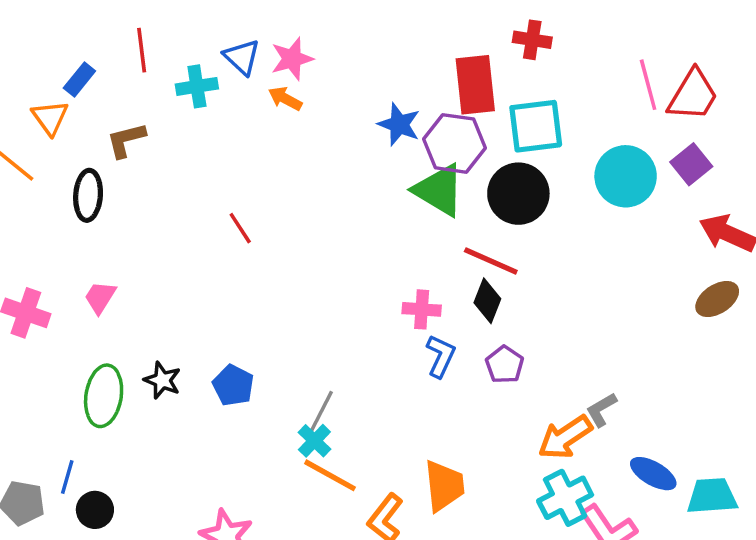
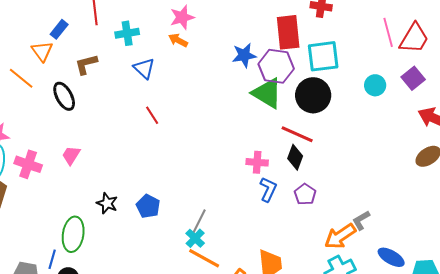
blue triangle: (242, 57) -> (144, 68), moved
blue star: (399, 124) -> (244, 55), turned -30
cyan circle: (626, 176) -> (375, 85), size x0.6
black ellipse: (88, 195) -> (64, 96), turned -32
green ellipse: (104, 396) -> (73, 234), moved

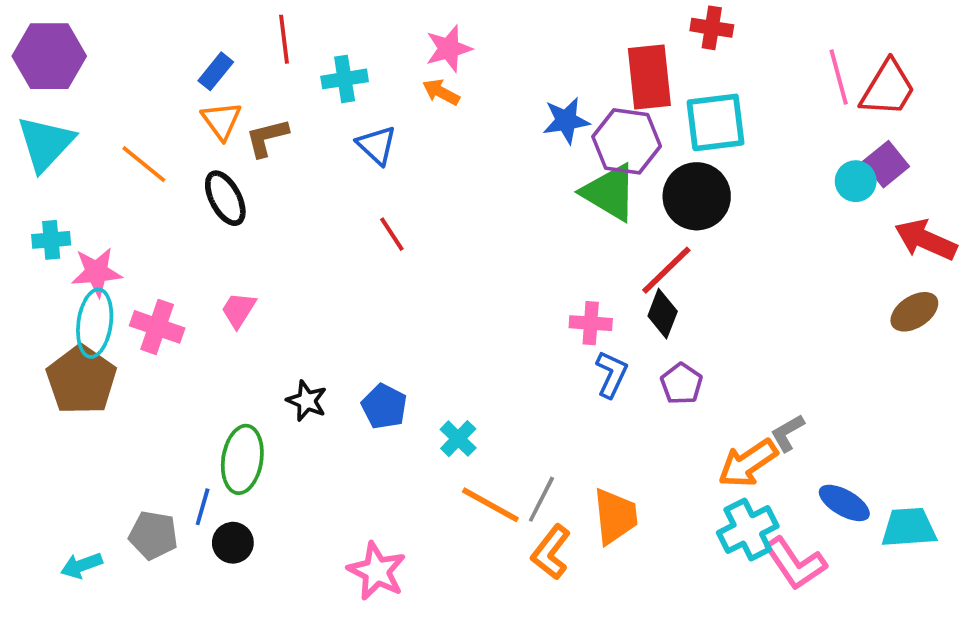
orange triangle: (42, 51) -> (221, 121), moved
cyan circle: (375, 85) -> (856, 181), moved
red line: (297, 134) -> (666, 270), turned -68
gray line: (199, 221) -> (541, 499), moved
cyan cross: (195, 238) -> (458, 439), moved

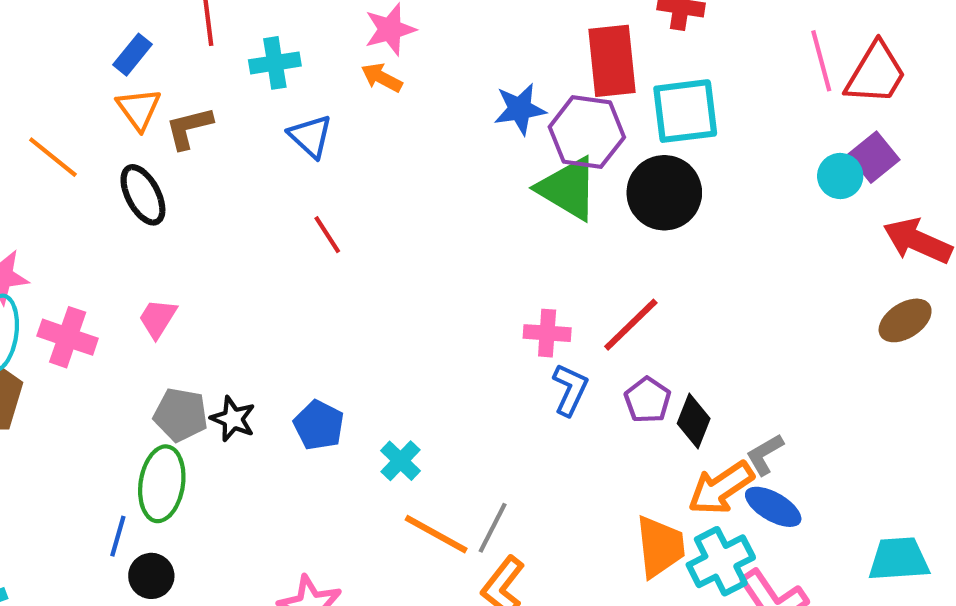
red line: (666, 270) -> (631, 325), moved
black diamond: (663, 314) -> (694, 421), moved
blue ellipse: (844, 503) -> (773, 507), moved
orange trapezoid: (615, 516) -> (660, 547), moved
gray pentagon: (153, 535) -> (181, 415), moved

